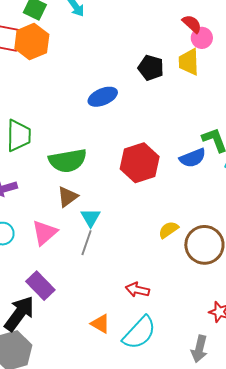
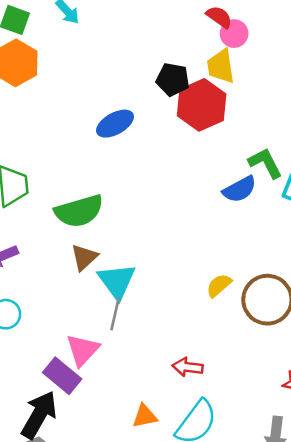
red hexagon: (140, 163) -> (202, 105), moved
cyan triangle: (91, 218) -> (117, 281), size x1.5
pink triangle: (44, 233) -> (83, 350), moved
orange triangle: (100, 324) -> (145, 416), turned -35

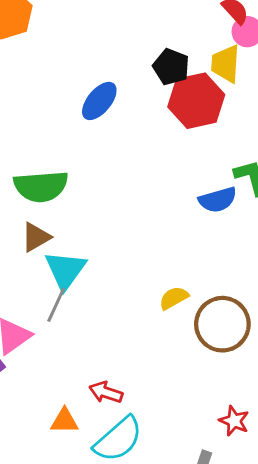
blue ellipse: (115, 124) -> (99, 101), turned -33
red arrow: (188, 367) -> (106, 392), moved

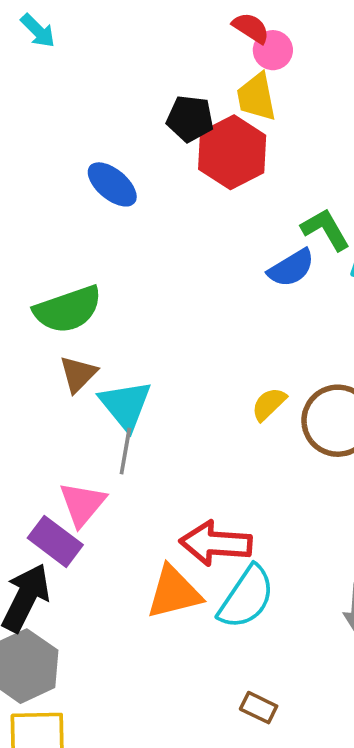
blue ellipse: (99, 101) -> (112, 184), turned -75
red arrow: (106, 392) -> (216, 543), size x1.6
orange triangle: (65, 421) -> (174, 592), size x1.6

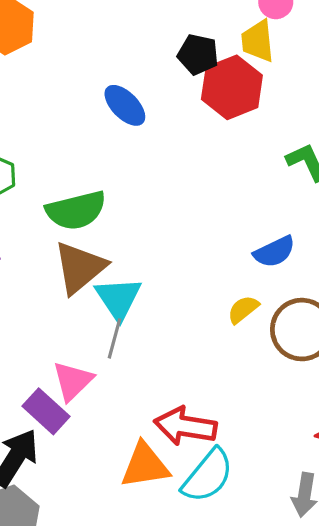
blue semicircle: (291, 268) -> (274, 252), moved
brown triangle: (78, 374) -> (80, 267), size x1.6

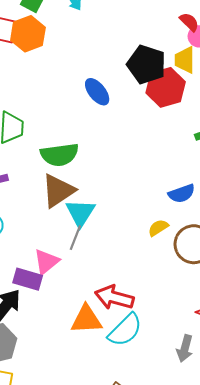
black pentagon: (198, 54) -> (146, 64), size x1.5
purple rectangle: (46, 411) -> (28, 279), turned -32

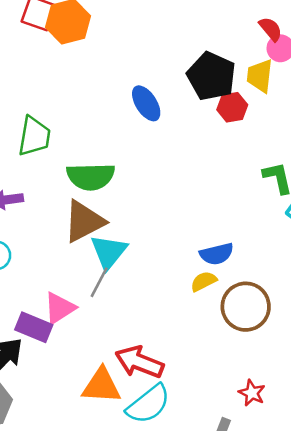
red hexagon: (166, 87) -> (232, 107), size x0.6
blue semicircle: (182, 193) -> (217, 254), moved

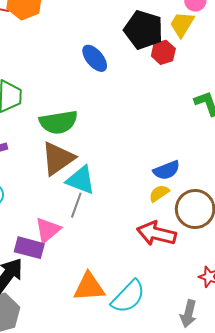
yellow trapezoid: (260, 76) -> (182, 24), turned 32
cyan triangle: (109, 252) -> (81, 180), turned -40
red arrow: (139, 362) -> (156, 234), moved

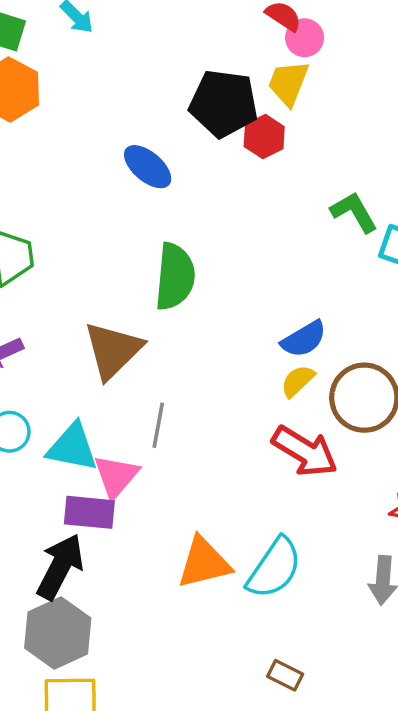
green semicircle: (58, 122) -> (175, 277), moved, turned -66
cyan triangle: (81, 180) -> (72, 447), moved
red arrow: (156, 234) -> (305, 451), turned -153

